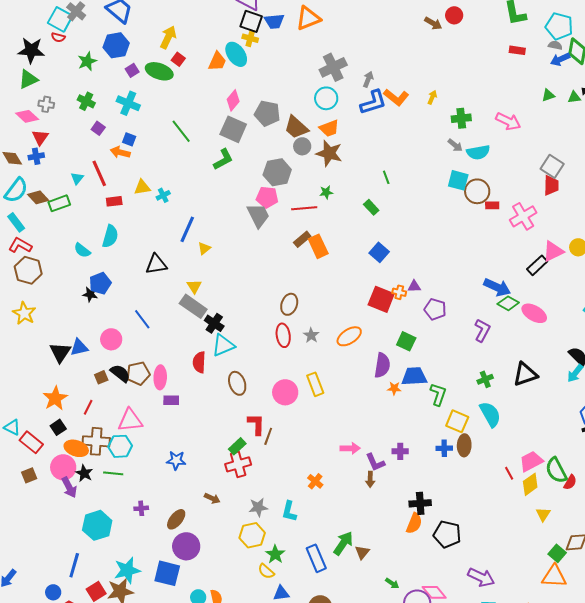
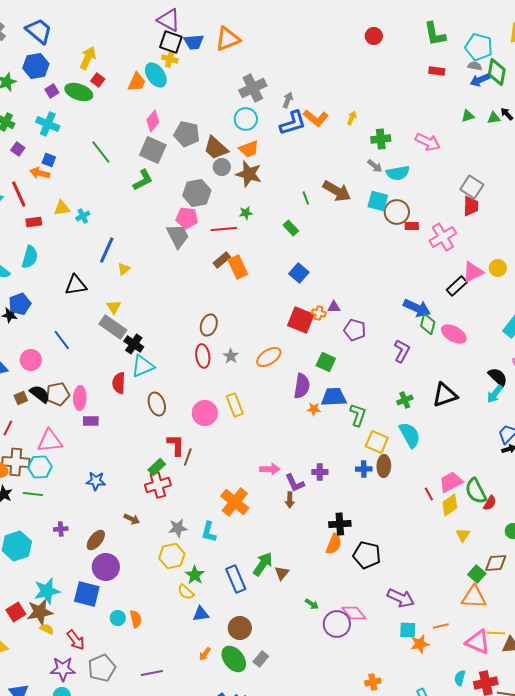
brown arrow: (433, 23) -> (337, 191), moved, size x1.6
green diamond: (508, 303) -> (428, 324), turned 75
orange cross: (315, 481) -> (235, 502), size x1.8

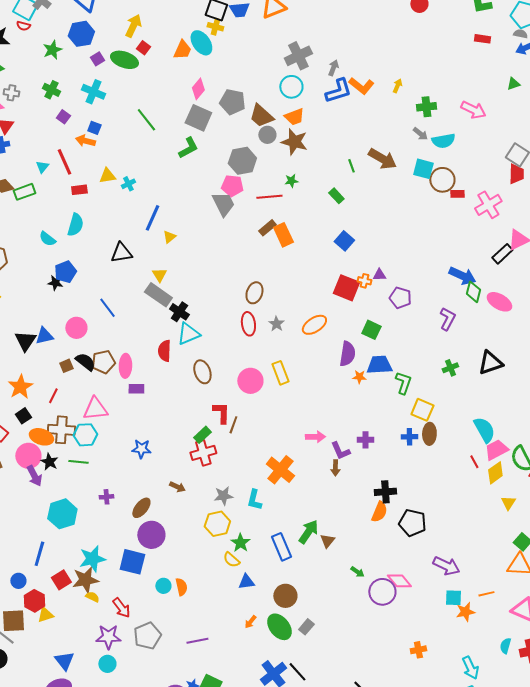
cyan semicircle: (410, 435) -> (484, 430), moved

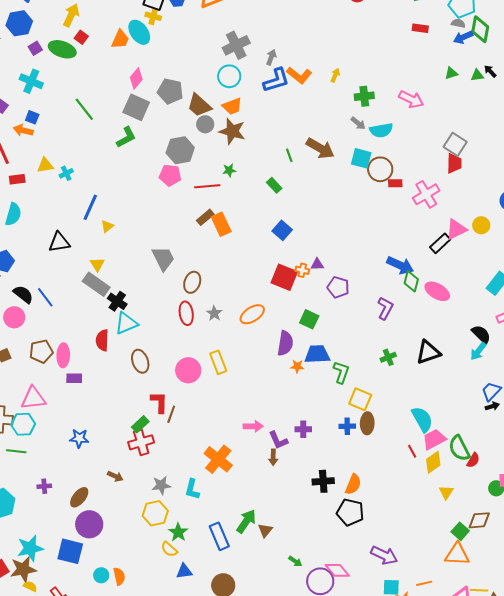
gray trapezoid: (223, 204) -> (163, 258), moved
black semicircle: (85, 362) -> (23, 294), moved
orange semicircle: (379, 512) -> (353, 484), moved

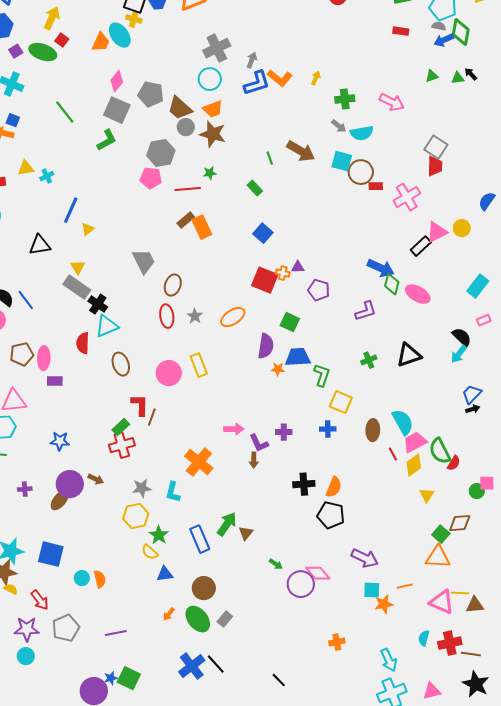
purple L-shape: (385, 308) -> (366, 311), turned 45
brown ellipse: (367, 423) -> (373, 430), moved
purple circle: (89, 524) -> (70, 484), moved

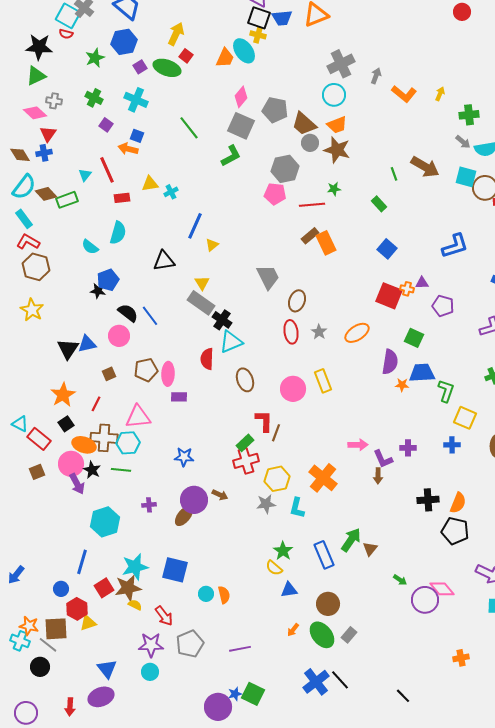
blue L-shape: (257, 83) -> (455, 246), moved
yellow hexagon: (136, 516) -> (277, 479), moved

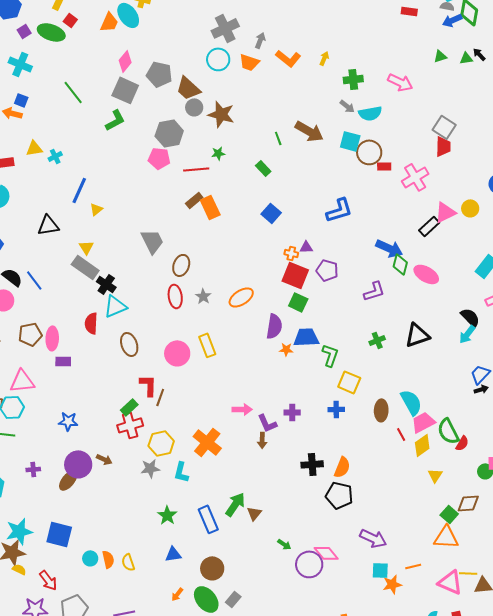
orange trapezoid: (337, 125) -> (249, 62), moved, turned 40
red square: (389, 296) -> (295, 275), moved
yellow semicircle: (274, 568) -> (128, 562), moved, turned 30

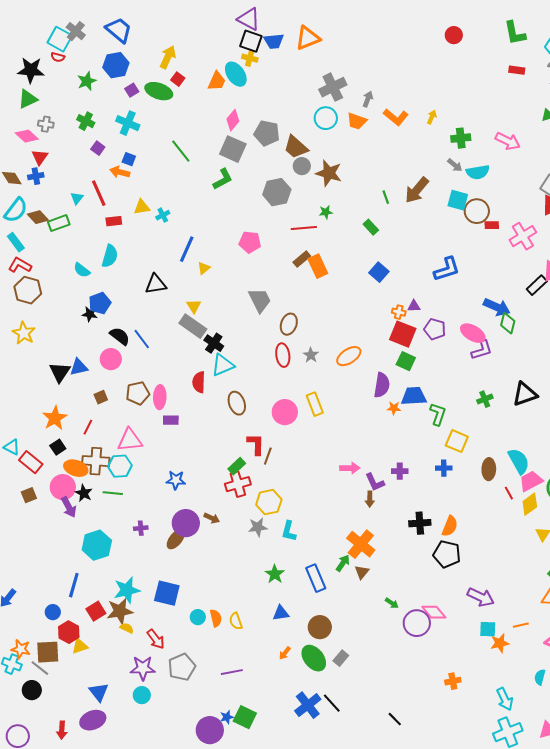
brown arrow: (309, 131) -> (417, 190), turned 100
pink pentagon: (159, 158) -> (250, 242), moved
pink ellipse: (426, 274) -> (473, 333), moved
orange cross: (207, 442) -> (361, 544), moved
green arrow: (235, 504) -> (343, 563), size x0.7

